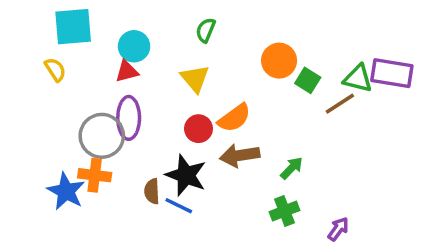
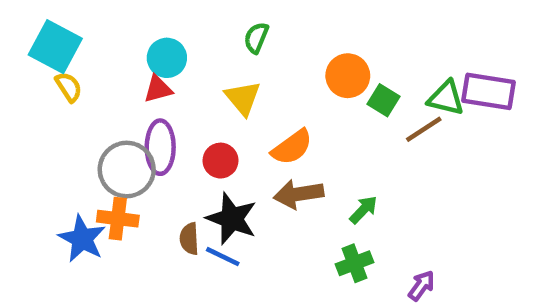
cyan square: (73, 27) -> (55, 47), moved, turned 33
red circle: (198, 129) -> (220, 161), moved

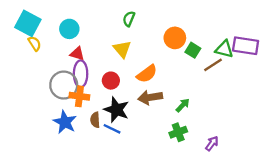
cyan circle: (167, 58) -> (69, 29), moved
red triangle: (158, 89) -> (77, 54), moved, turned 32
orange cross: (118, 219) -> (79, 96), moved
blue star: (82, 239) -> (65, 122), moved

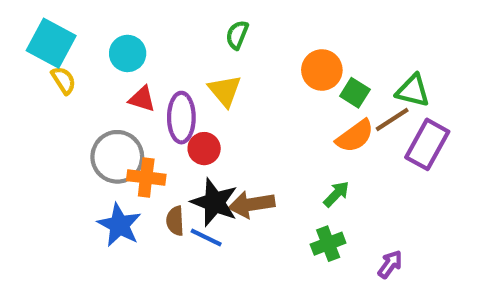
purple rectangle: (246, 46) -> (427, 144), moved, turned -70
purple ellipse: (81, 74) -> (181, 118), moved
orange semicircle: (147, 74) -> (355, 136), moved
brown arrow: (150, 97) -> (252, 204), moved

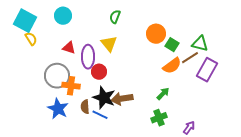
cyan circle: (128, 53) -> (63, 16), moved

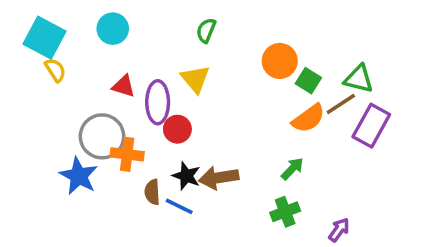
black star: (104, 98) -> (186, 176), size x0.7
blue star: (58, 109) -> (79, 176), moved

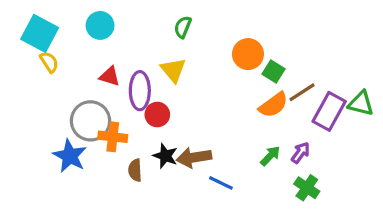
green triangle: (359, 79) -> (361, 103), moved
green arrow: (292, 169) -> (270, 156), moved
blue line: (179, 206) -> (221, 183), moved
green cross: (285, 212) -> (307, 188), moved, turned -35
purple arrow: (339, 230) -> (300, 153), moved

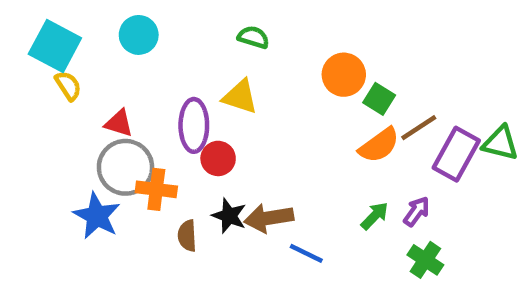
green semicircle: (183, 27) -> (253, 37), turned 85
yellow triangle: (173, 70) -> (240, 97), turned -32
red triangle: (110, 76) -> (119, 123), moved

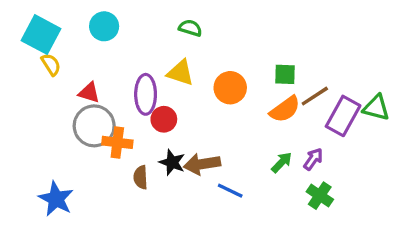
orange circle: (344, 75) -> (230, 88), moved
green square: (379, 99) -> (285, 74), turned -30
blue star: (97, 216) -> (56, 199), moved

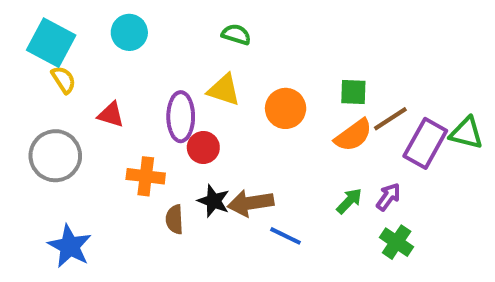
gray circle: (94, 126) -> (55, 156), moved

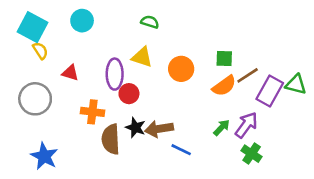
purple arrow: (388, 197) -> (246, 125), size x1.5
brown semicircle: (175, 219) -> (111, 139), size x1.6

